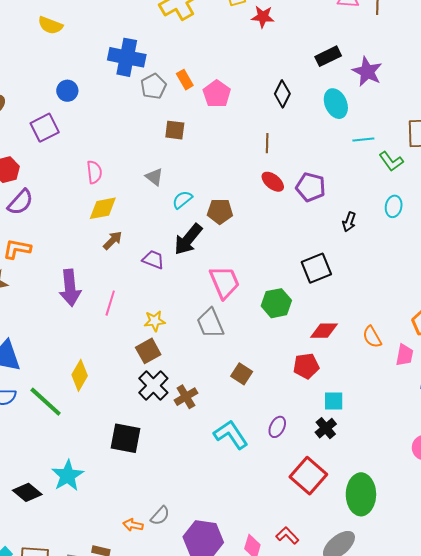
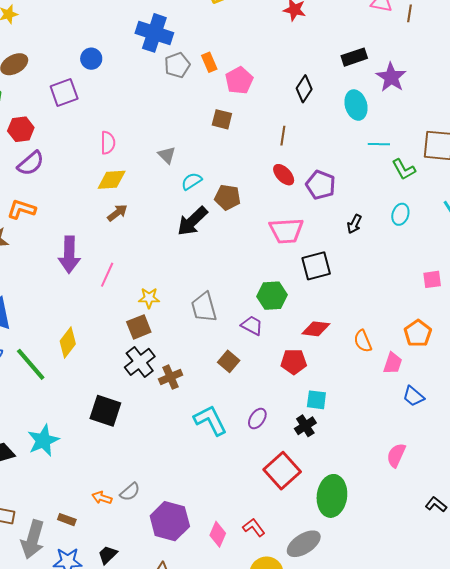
brown square: (175, 130) -> (222, 119), moved
purple trapezoid: (153, 260) -> (252, 325), moved
pink trapezoid: (224, 282) -> (286, 231), moved, turned 102

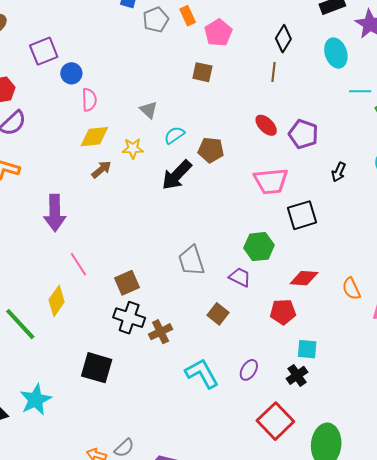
blue circle: (91, 59) -> (71, 73), moved
brown line: (283, 136) -> (273, 72), moved
pink line: (107, 275) -> (78, 264), moved, turned -55
yellow star: (149, 298) -> (133, 148), moved
black cross: (140, 362) -> (129, 318), turned -32

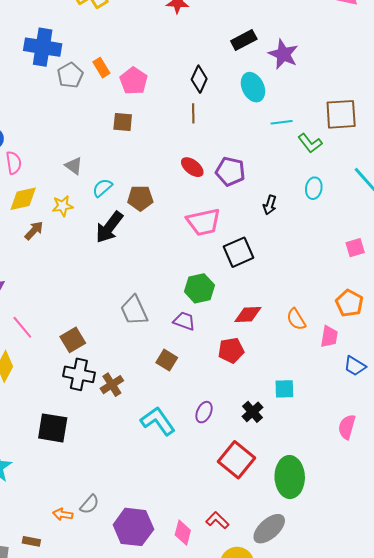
cyan square: (307, 349) -> (284, 389), moved

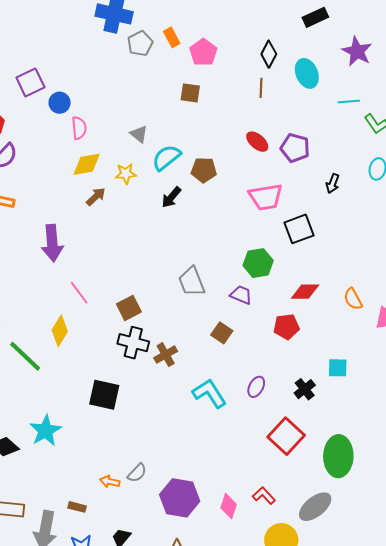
purple star: (283, 54) -> (357, 51), moved
cyan ellipse: (253, 87) -> (307, 73), moved
cyan semicircle: (102, 188) -> (166, 158), size x1.4
black arrow: (109, 227) -> (171, 197), size x0.7

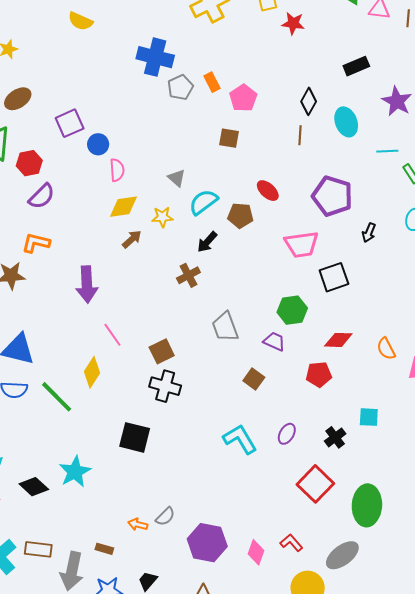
red ellipse: (257, 142) -> (268, 191), moved
purple pentagon: (295, 148) -> (332, 196), size x1.4
brown cross: (166, 355) -> (188, 275), moved

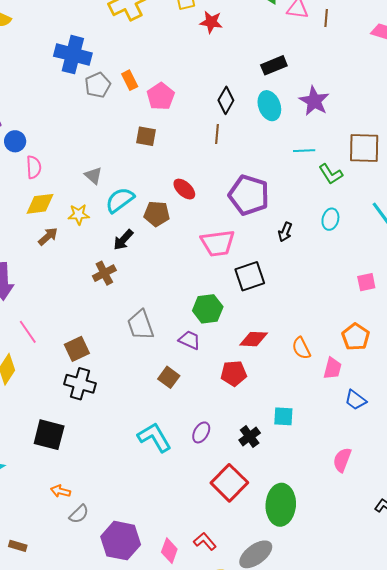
cyan ellipse: (346, 122) -> (269, 106), moved
orange arrow: (138, 524) -> (61, 491), moved

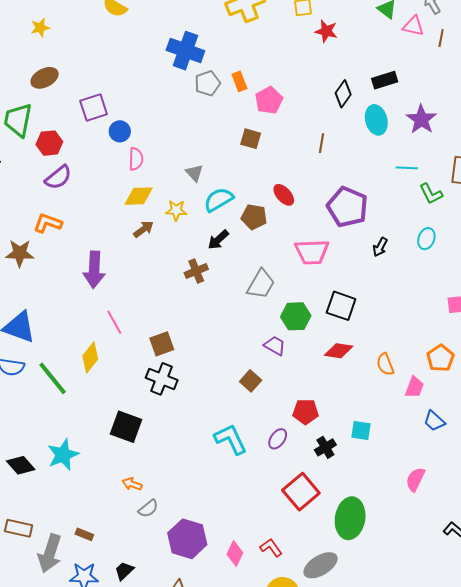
black diamond: (226, 100) -> (343, 94), moved
black square: (250, 276) -> (341, 306), moved, turned 32
gray trapezoid: (141, 325) -> (261, 284), moved, turned -136
red pentagon: (234, 373) -> (306, 412), moved

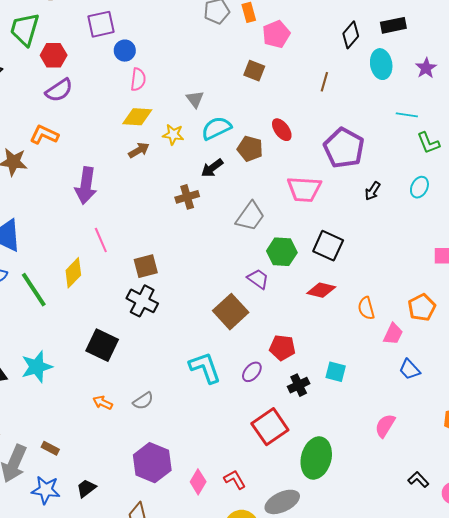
purple star: (421, 119) -> (426, 68), size x0.7
brown square: (251, 381) -> (231, 312), size x1.6
gray semicircle: (148, 509) -> (143, 401), moved

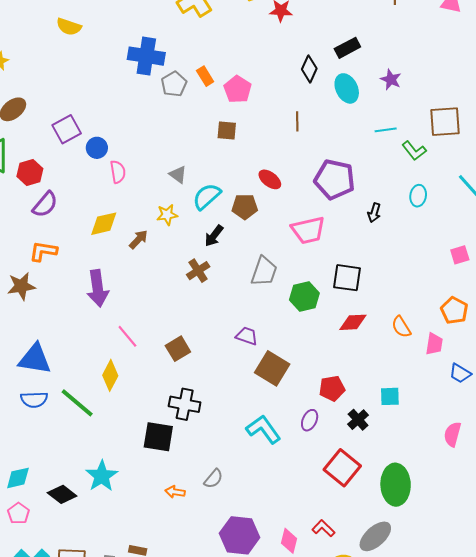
yellow diamond: (137, 117) -> (104, 224), moved
purple trapezoid: (258, 279) -> (247, 336), moved
black cross: (142, 301) -> (185, 404), moved

